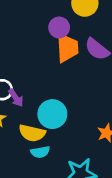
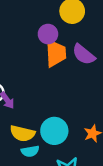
cyan circle: (52, 114) -> (54, 131), moved

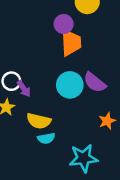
purple semicircle: (84, 54) -> (95, 82), moved
cyan circle: (54, 131) -> (70, 85), moved

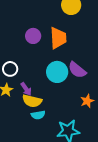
purple circle: (64, 24) -> (33, 36), moved
purple arrow: (24, 89) -> (26, 89), moved

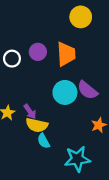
white circle: (10, 69) -> (12, 59), moved
cyan semicircle: (38, 115) -> (43, 141), turned 72

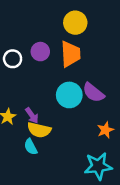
yellow circle: (81, 17) -> (75, 23), moved
cyan semicircle: (43, 141) -> (31, 147), moved
cyan star: (77, 159) -> (98, 166), moved

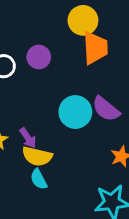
orange trapezoid: (70, 54) -> (95, 48), moved
cyan semicircle: (31, 147) -> (39, 179), moved

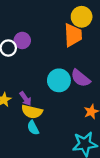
yellow circle: (83, 20) -> (82, 17), moved
purple circle: (39, 57) -> (22, 40), moved

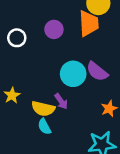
purple circle: (22, 40) -> (54, 29), moved
purple arrow: (25, 99) -> (61, 101), moved

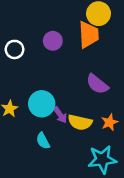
cyan circle: (73, 74) -> (42, 104), moved
yellow semicircle: (43, 109) -> (80, 122), moved

